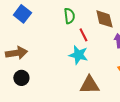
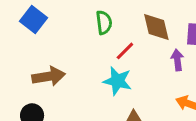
red line: (83, 35) -> (125, 51), turned 72
brown arrow: (16, 53) -> (49, 76), moved

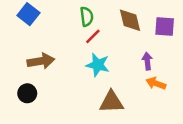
red line: (125, 51) -> (93, 36), moved
purple arrow: (177, 60) -> (147, 61), moved

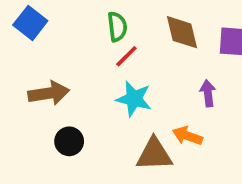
orange arrow: (156, 83) -> (187, 136), moved
black circle: (27, 93) -> (69, 141), moved

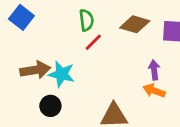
brown diamond: (182, 32) -> (135, 24), turned -60
cyan star: (134, 99) -> (62, 74), moved
orange arrow: (187, 136) -> (154, 91), moved

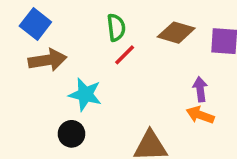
brown arrow: (35, 70) -> (47, 60), moved

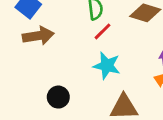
cyan star: (85, 94) -> (107, 66), moved

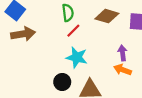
black circle: (58, 97) -> (62, 82), moved

